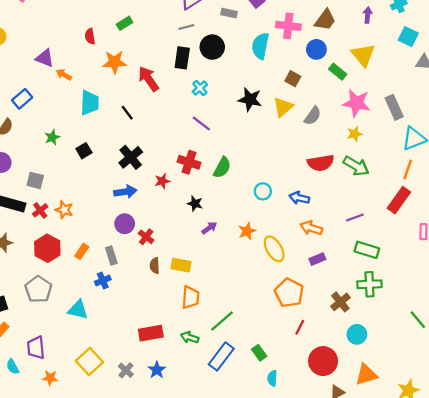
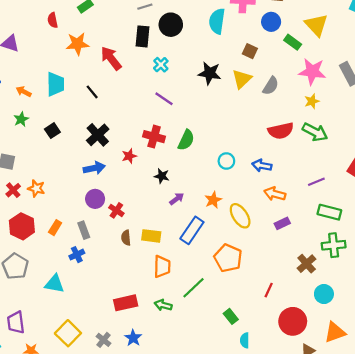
orange arrow: (64, 75) -> (24, 92), moved
orange pentagon: (289, 293) -> (228, 258), moved
blue rectangle: (221, 356) -> (192, 230), moved

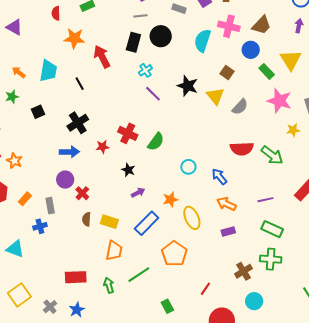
yellow triangle: (242, 79) -> (215, 96), turned -36
purple line: (164, 99) -> (153, 94), moved
yellow star: (312, 101) -> (293, 130), moved
blue arrow: (262, 166) -> (219, 177), turned 30
green arrow: (163, 305) -> (109, 285), turned 49

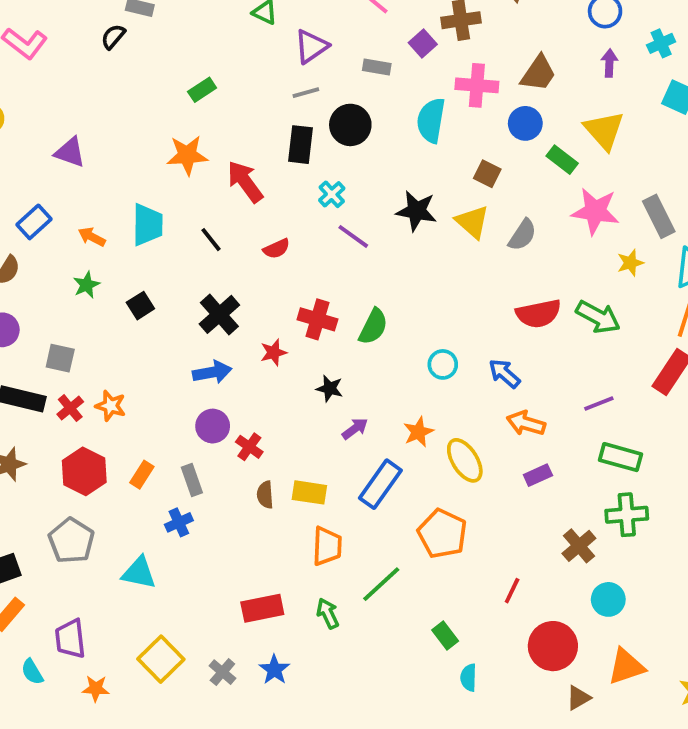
red semicircle: (56, 13) -> (276, 249), moved, turned -104

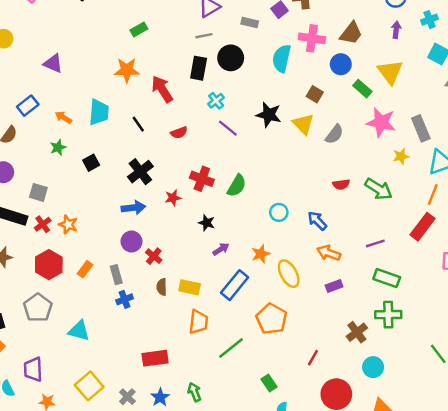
red semicircle: (538, 314) -> (341, 184), size x0.6
blue cross: (179, 522) -> (125, 299), moved
green arrow: (328, 613) -> (194, 392), moved

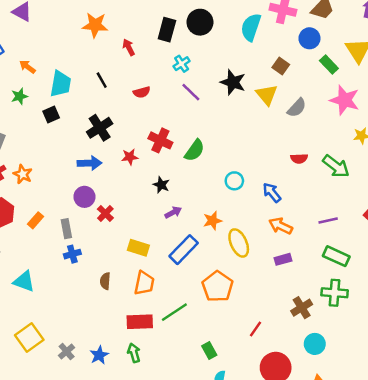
red arrow: (162, 89) -> (129, 47), size x0.6
cyan trapezoid: (99, 112) -> (61, 84), moved
brown semicircle: (162, 287) -> (105, 281), moved
red rectangle: (155, 358) -> (140, 322), moved

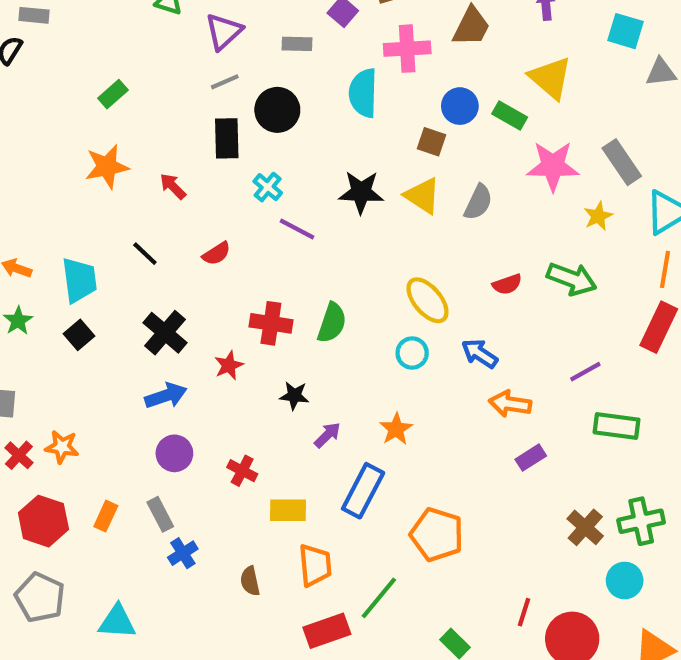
blue circle: (309, 38) -> (460, 106), moved
red cross: (105, 213) -> (242, 471), moved
yellow ellipse: (239, 243) -> (427, 300), moved
green cross: (335, 293) -> (641, 521), moved
red line: (255, 329) -> (524, 612), moved

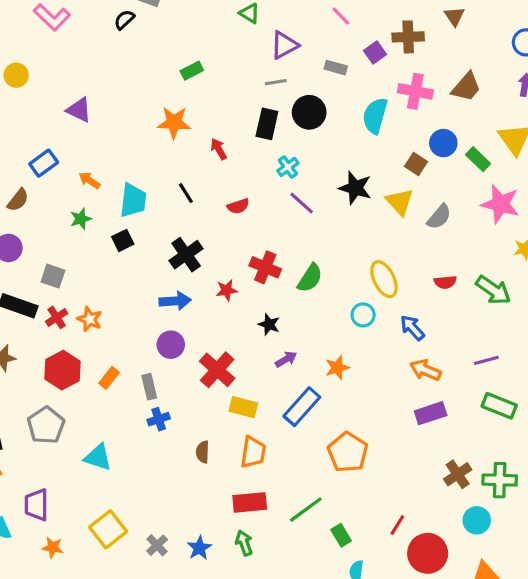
purple rectangle: (531, 458) -> (431, 413), size x1.4
red cross: (242, 471) -> (217, 370), size x1.6
green line: (379, 598) -> (306, 510), moved

